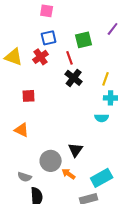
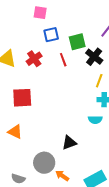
blue square: (49, 38) -> (51, 35), moved
black cross: (74, 78) -> (94, 57), moved
red square: (29, 96) -> (22, 98), size x1.5
black triangle: (76, 150) -> (69, 143), moved, turned 35

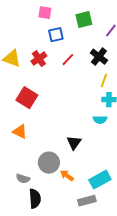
green square: (77, 42) -> (84, 20), moved
red line: (63, 60) -> (68, 60), turned 64
red square: (22, 98) -> (27, 98), turned 35
black triangle: (69, 143) -> (74, 143), turned -35

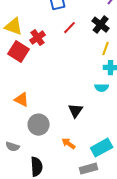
red cross: (39, 59) -> (38, 38), moved
red square: (27, 98) -> (19, 52), moved
gray circle: (49, 163) -> (39, 125), moved
gray semicircle: (23, 179) -> (13, 147), moved

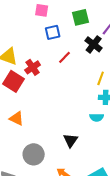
black cross: (101, 25) -> (94, 44), moved
orange triangle: (22, 100) -> (17, 118), moved

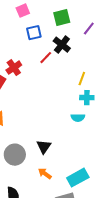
pink square: (42, 10) -> (23, 11), turned -32
black cross: (94, 44) -> (62, 45), moved
black triangle: (71, 140) -> (44, 147), moved

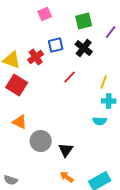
blue square: (34, 33) -> (56, 45), moved
red line: (46, 58) -> (70, 77), moved
red cross: (14, 68) -> (36, 57), moved
gray circle: (15, 155) -> (41, 141), moved

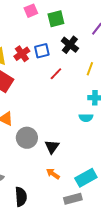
green square: (84, 21) -> (56, 19), moved
blue square: (56, 45) -> (42, 51), moved
yellow line: (104, 82) -> (90, 69), moved

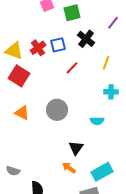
cyan semicircle: (86, 118) -> (97, 121), moved
gray circle: (27, 138) -> (57, 110), moved
black triangle: (52, 147) -> (76, 148), moved

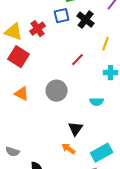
blue square: (58, 45) -> (62, 16), moved
red line: (72, 68) -> (78, 60), moved

